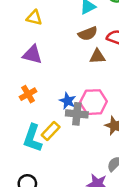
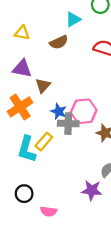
brown semicircle: (88, 34) -> (59, 42), moved
brown triangle: (97, 56) -> (43, 86), moved, turned -42
orange cross: (28, 94) -> (20, 107), size x1.5

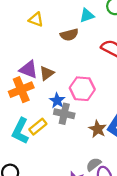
purple triangle: (22, 69) -> (29, 70), moved
pink hexagon: (84, 111) -> (82, 89), moved

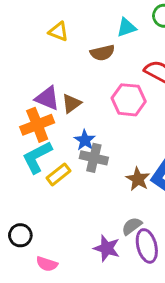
pink hexagon: (82, 89) -> (129, 100), moved
cyan L-shape: (20, 131) -> (37, 157), moved, turned 35

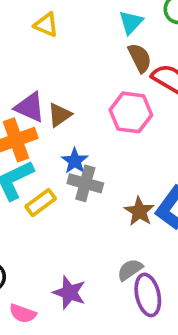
cyan triangle: (126, 27) -> (131, 22), turned -30
brown semicircle: (102, 53) -> (140, 58), moved, turned -105
purple star: (107, 248) -> (69, 293), moved

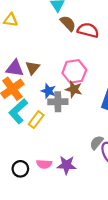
pink hexagon: (131, 112) -> (74, 71), moved
brown star: (139, 211) -> (74, 89), moved
pink semicircle: (23, 313) -> (44, 164), moved

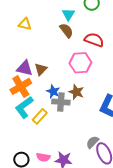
brown semicircle: (68, 23) -> (66, 31), moved
pink hexagon: (74, 71) -> (80, 63), moved

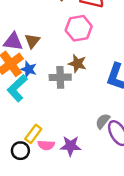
blue star: (53, 91) -> (29, 69), moved
yellow rectangle: (40, 116) -> (33, 134), moved

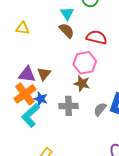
brown star: (77, 64) -> (82, 83), moved
gray semicircle: (103, 121) -> (100, 109), moved

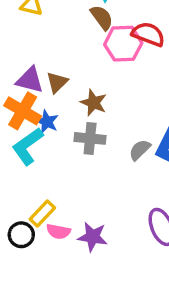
pink hexagon: (85, 63) -> (123, 44), moved
brown star: (82, 83) -> (94, 103), moved
orange cross: (25, 94) -> (23, 111), turned -30

